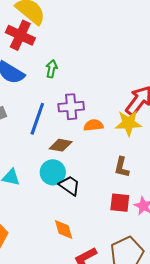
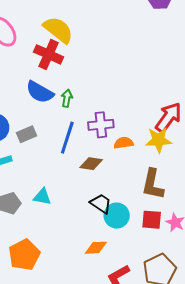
green arrow: (52, 69) -> (67, 98), moved
brown L-shape: (122, 167) -> (153, 184), size x1.5
cyan circle: (53, 172) -> (117, 216), moved
orange diamond: (64, 229) -> (96, 248), turned -75

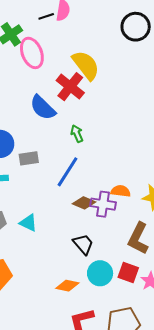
blue semicircle: (40, 92) -> (43, 108), moved
green arrow: (67, 98) -> (77, 134), turned -48
purple cross: (101, 125) -> (103, 204), moved
cyan circle: (117, 216) -> (100, 273), moved

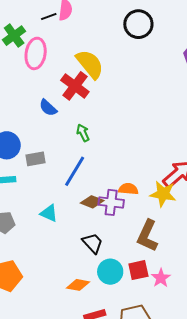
pink ellipse: (32, 53) -> (36, 53), turned 32
blue semicircle: (43, 108) -> (48, 108), size x0.7
cyan triangle: (28, 223) -> (49, 213), moved
red square: (128, 272) -> (138, 270), turned -30

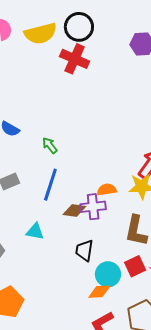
yellow semicircle: (90, 64) -> (41, 34), moved, turned 128
red cross: (75, 86) -> (75, 59), moved
black trapezoid: (93, 243) -> (84, 250), turned -115
orange diamond: (78, 285) -> (99, 292), moved

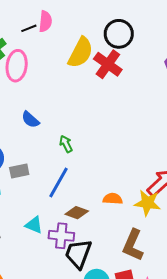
yellow semicircle: (41, 34) -> (81, 53), moved, turned -60
purple cross: (93, 207) -> (61, 236), moved
black trapezoid: (84, 250) -> (78, 254), size x1.4

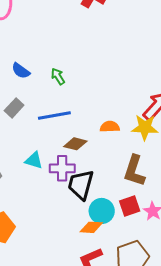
blue semicircle: (30, 120) -> (21, 71), moved
gray rectangle: (19, 171) -> (14, 108), turned -30
blue line: (59, 182) -> (54, 116), turned 56

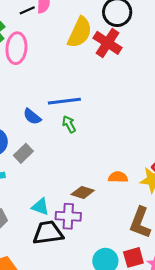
blue line: (54, 116) -> (64, 101), moved
black trapezoid: (81, 185) -> (48, 233), moved, turned 64

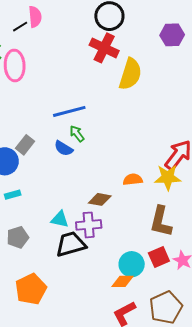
yellow semicircle: (80, 32) -> (130, 74), moved
blue semicircle: (32, 116) -> (64, 148), moved
gray rectangle: (23, 153) -> (25, 145), moved

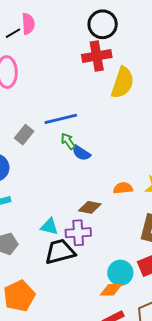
red cross: (104, 48) -> (97, 56), turned -36
gray rectangle: (25, 145) -> (24, 135), moved
blue semicircle: (64, 148) -> (81, 153), moved

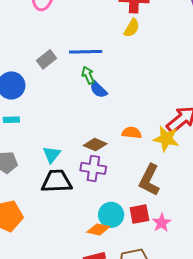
yellow semicircle: (122, 83) -> (132, 28), moved, size x0.6
cyan triangle: (49, 227) -> (52, 155), turned 42
purple cross: (78, 233) -> (93, 168), moved

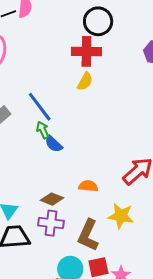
blue line: (86, 52) -> (40, 107), turned 56
yellow star: (166, 139) -> (121, 216), moved
brown L-shape: (149, 180) -> (88, 235), moved

